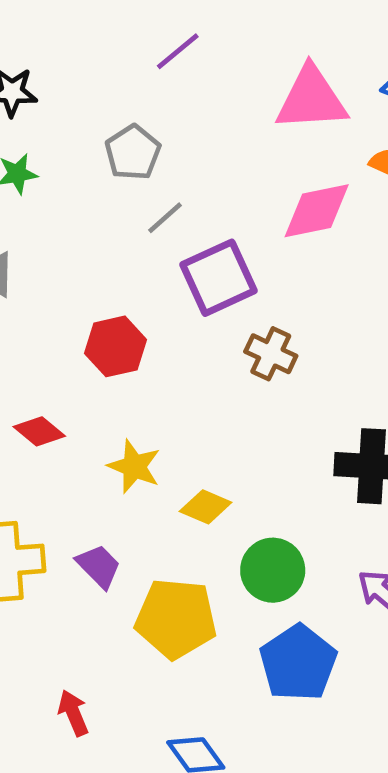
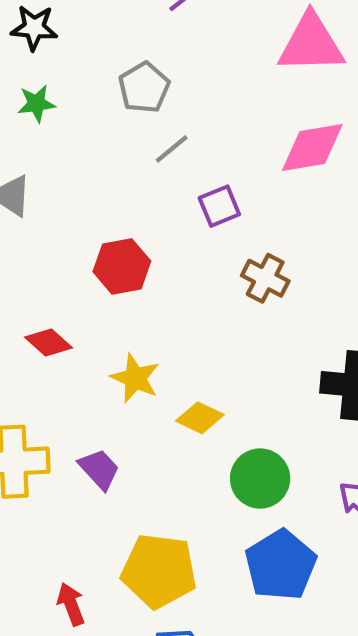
purple square: (218, 278) -> (219, 206), size x0.6
yellow pentagon: (176, 619) -> (159, 571), moved

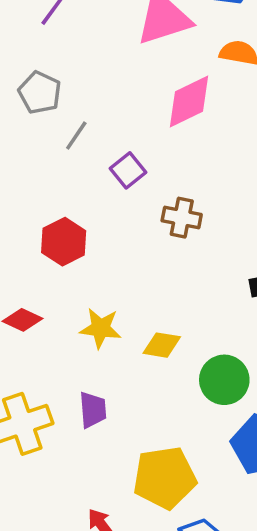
purple trapezoid: (99, 469) -> (93, 410), turned 54

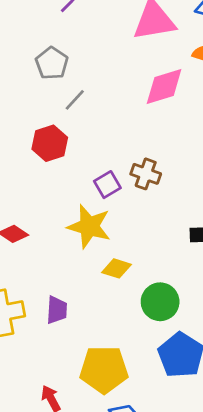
purple square: (128, 170) -> (107, 185), moved
red hexagon: (64, 242) -> (50, 143), moved
yellow star: (101, 328) -> (89, 226), moved, size x1.4

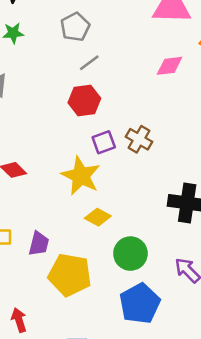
pink diamond: (164, 87) -> (170, 66), size x0.7
red hexagon: (50, 143) -> (84, 101), moved
yellow pentagon: (104, 369) -> (70, 275), moved

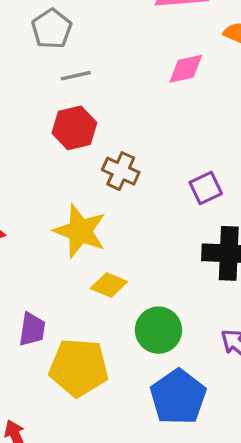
gray line: (89, 63) -> (76, 76), turned 30
brown cross: (139, 139) -> (121, 171), moved
purple square: (104, 142) -> (206, 188), moved

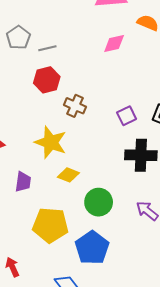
gray pentagon: (52, 29) -> (18, 37), moved
purple trapezoid: (32, 329) -> (23, 182), moved
blue pentagon: (178, 397) -> (92, 248), moved

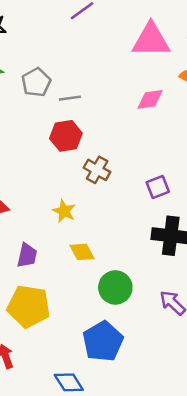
yellow star: (51, 142) -> (64, 211), size x0.6
yellow diamond: (68, 175) -> (82, 252), turned 35
yellow pentagon: (50, 225) -> (29, 306), moved

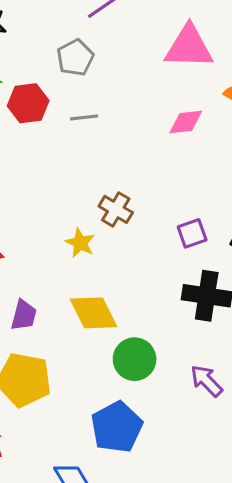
gray pentagon: (36, 82) -> (75, 58), moved
red hexagon: (66, 136) -> (28, 103), moved
yellow star: (64, 211) -> (80, 243), moved
yellow diamond: (82, 252) -> (94, 313), size x1.5

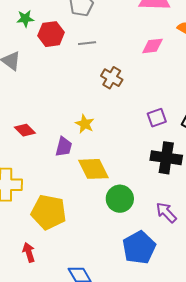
brown cross: (116, 209) -> (112, 78), moved
purple trapezoid: (24, 315) -> (64, 147), moved
blue pentagon: (117, 427) -> (139, 248), moved

